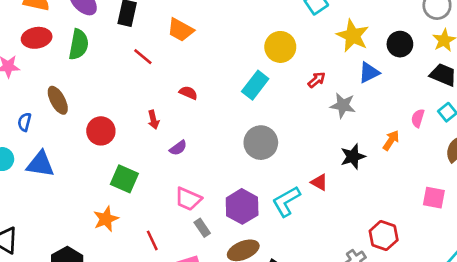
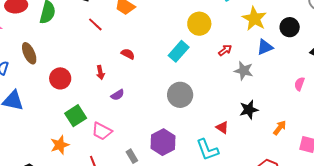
orange arrow: (391, 140) -> (280, 128), moved
green square: (124, 179) -> (76, 116), turned 30
pink trapezoid: (188, 199) -> (102, 131), moved
cyan L-shape: (286, 201) -> (207, 150), moved, turned -85

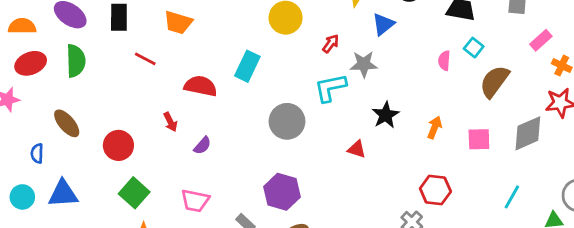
cyan rectangle: (179, 51) -> (247, 66), moved
red semicircle: (128, 54) -> (201, 86), size x1.6
green square: (76, 116) -> (134, 193), moved
cyan L-shape: (207, 150) -> (330, 88), moved, turned 115

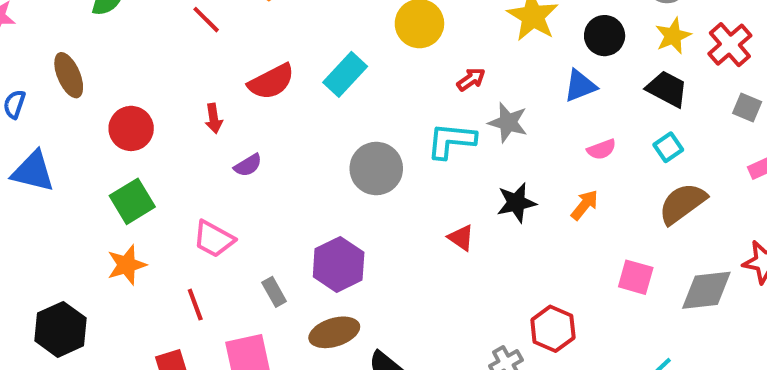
blue triangle: (383, 24) -> (580, 86), moved
pink semicircle: (444, 61) -> (601, 149), moved, turned -132
red semicircle: (201, 86) -> (271, 82), turned 124
orange arrow: (434, 127) -> (585, 205), moved

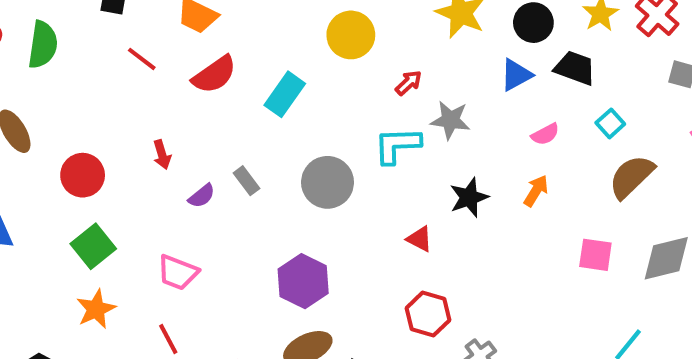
red semicircle: (271, 82) -> (214, 75), moved
black trapezoid: (667, 89) -> (575, 68), moved
gray rectangle: (274, 292) -> (247, 181), moved
red hexagon: (553, 329) -> (428, 314), moved

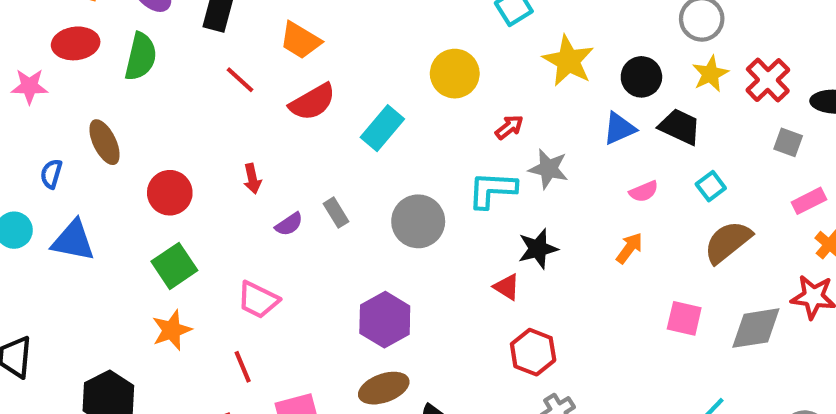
black star: (469, 197) -> (538, 249), moved
red hexagon: (428, 314) -> (533, 352), moved

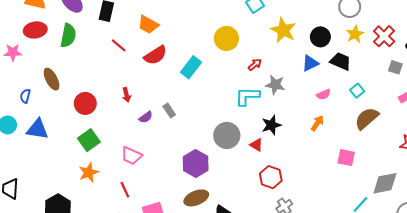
gray circle: (418, 221) -> (227, 135), moved
gray diamond: (756, 328) -> (385, 183), moved

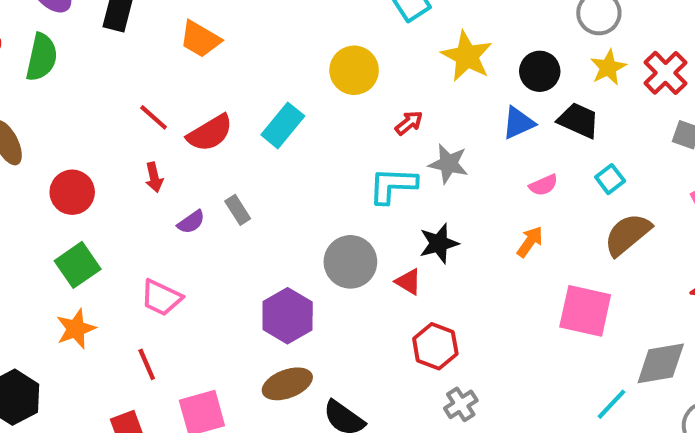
red line: (119, 45) -> (154, 117), moved
red semicircle: (155, 55) -> (210, 133), moved
pink square: (346, 158) -> (585, 311), size x1.5

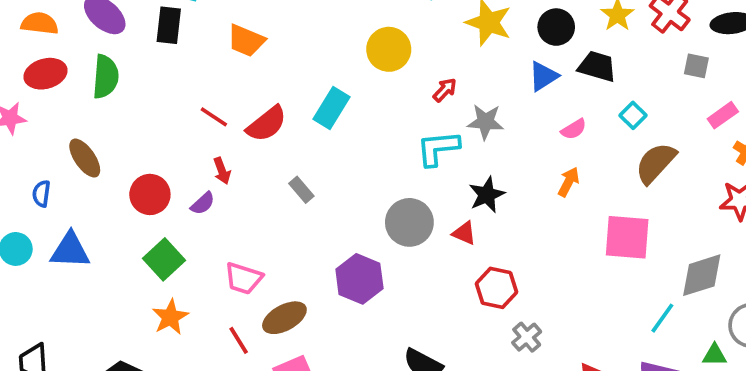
purple semicircle: (191, 222) -> (203, 203), moved
brown ellipse: (287, 384) -> (284, 318), moved

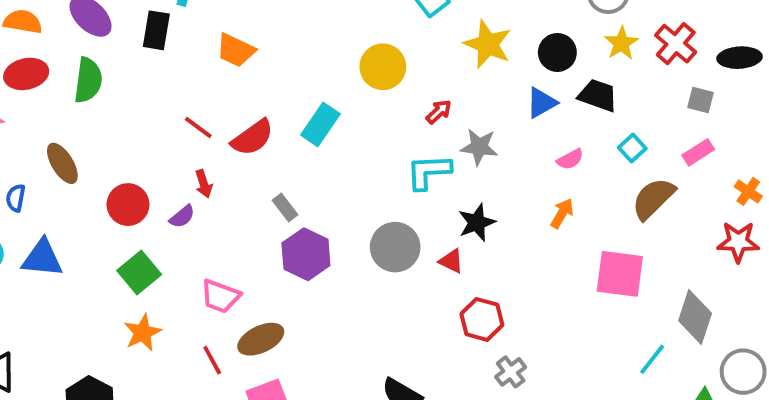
pink rectangle: (723, 115) -> (698, 152), moved
gray diamond: (702, 275) -> (695, 317), turned -57
purple hexagon: (359, 279) -> (306, 254), moved

